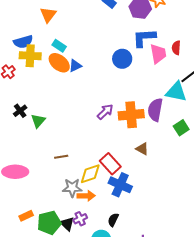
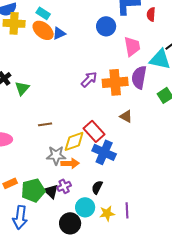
red semicircle: (176, 48) -> (151, 14), moved
pink trapezoid: (158, 54) -> (132, 46), moved

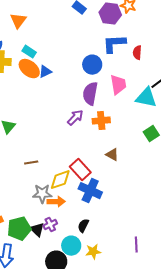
purple semicircle: (139, 77) -> (90, 94), moved
orange cross: (115, 82) -> (101, 121), size x0.7
purple line: (127, 210) -> (136, 245), moved

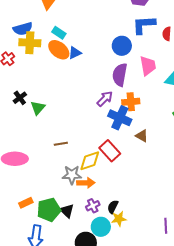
blue cross: (90, 191) -> (120, 118), moved
purple cross: (50, 225) -> (93, 206), moved
yellow star: (93, 252) -> (119, 219), moved

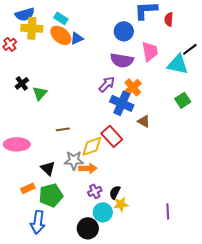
purple semicircle: (120, 75) -> (122, 60), turned -90
orange cross: (131, 102) -> (133, 87), turned -36
black triangle: (67, 211) -> (48, 168), moved

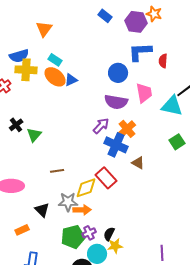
green pentagon: (51, 195) -> (73, 237), moved

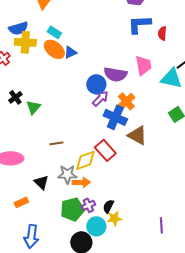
blue circle: (118, 73) -> (96, 84), moved
brown triangle: (138, 163) -> (137, 135), size x1.5

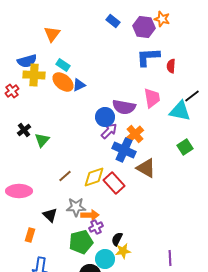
brown line: (56, 143) -> (65, 176), turned -32
yellow diamond: (85, 160) -> (94, 177), moved
orange rectangle: (21, 202) -> (30, 235), turned -48
purple cross: (88, 205) -> (96, 227), moved

